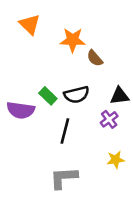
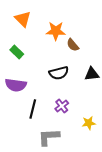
green rectangle: (48, 96) -> (17, 52), moved
purple cross: (109, 119) -> (62, 106), moved
black line: (65, 131) -> (33, 109), moved

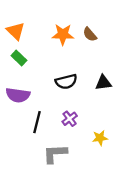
orange triangle: (23, 19) -> (16, 31), moved
brown semicircle: (73, 45) -> (90, 34), moved

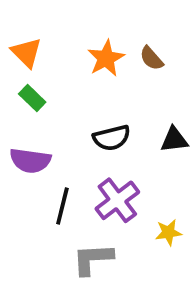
orange star: (63, 34) -> (106, 58), turned -30
purple cross: (70, 119) -> (117, 200), size x1.6

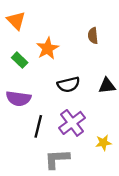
orange triangle: (26, 53) -> (16, 21), moved
orange star: (106, 58) -> (48, 48), moved
brown semicircle: (151, 58) -> (93, 36), turned 35

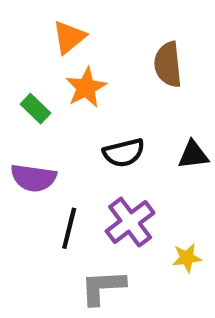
orange triangle: (16, 21) -> (69, 37), moved, turned 36
brown semicircle: (93, 36) -> (168, 64), size x1.5

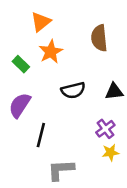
purple semicircle: (33, 178) -> (20, 105), turned 115
purple cross: (130, 222) -> (105, 129), moved, size x0.7

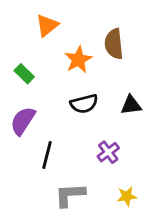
orange star: (51, 52) -> (78, 60), moved
purple cross: (105, 129) -> (108, 152), moved
yellow star: (110, 152) -> (127, 196), moved

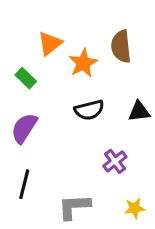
orange triangle: (47, 25) -> (50, 43), moved
black line: (47, 155) -> (24, 184), moved

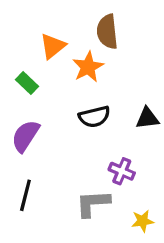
brown semicircle: (121, 46) -> (107, 32), moved
purple cross: (115, 161) -> (122, 171), turned -30
gray L-shape: (74, 207) -> (93, 203), moved

